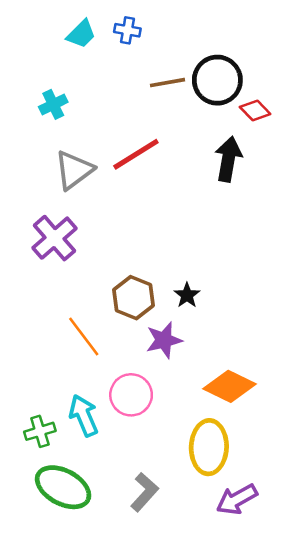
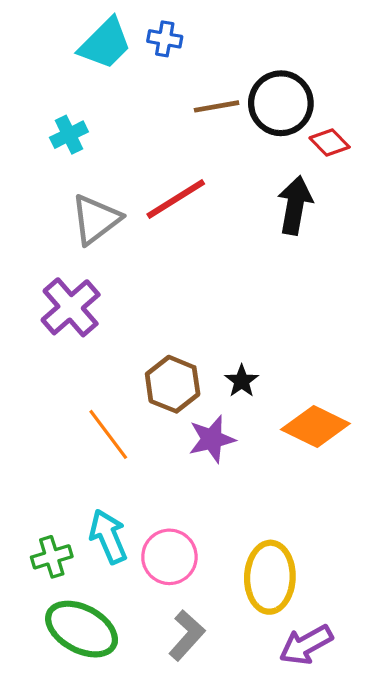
cyan trapezoid: (81, 34) -> (105, 44), size x1.4
orange diamond: (229, 386) -> (315, 427), moved
pink circle: (131, 395) -> (169, 557), moved

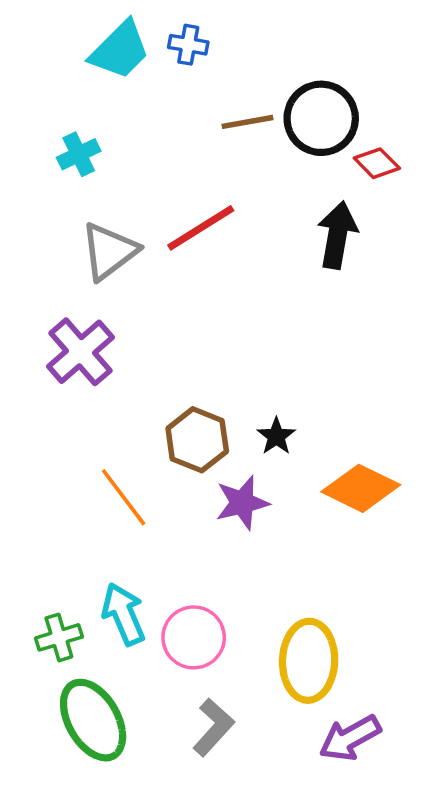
green ellipse: (82, 629) -> (93, 720), turned 32

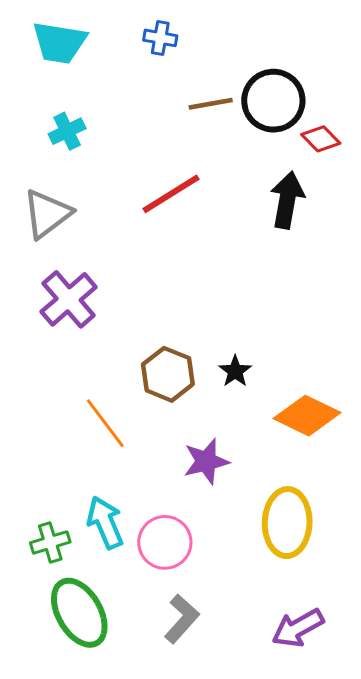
cyan trapezoid: (120, 50) -> (59, 43), moved, turned 54
gray triangle: (109, 251) -> (47, 214), moved
purple star: (242, 503) -> (206, 461), moved
yellow ellipse: (309, 661) -> (287, 523), moved

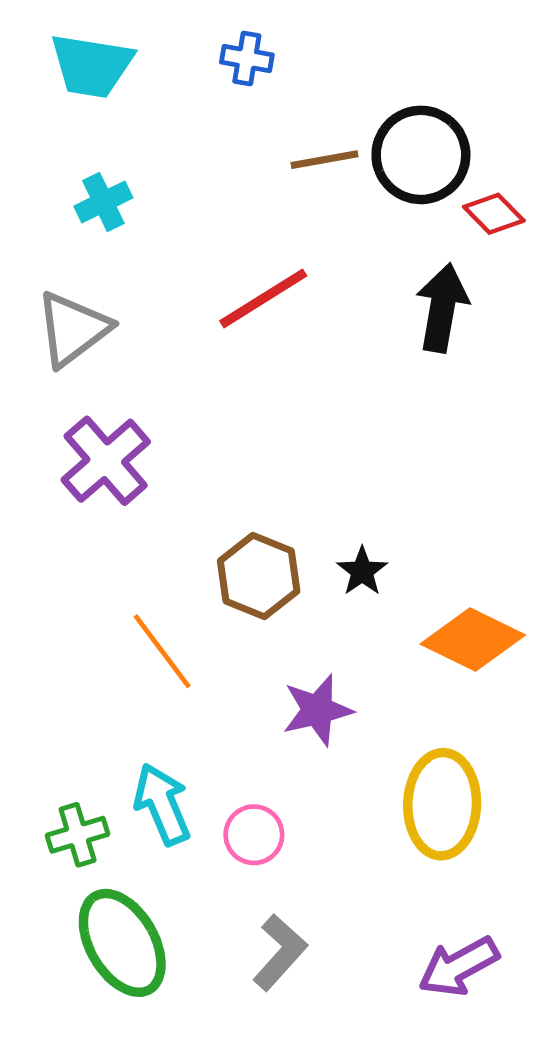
pink circle: (165, 542) -> (254, 835), size x0.7

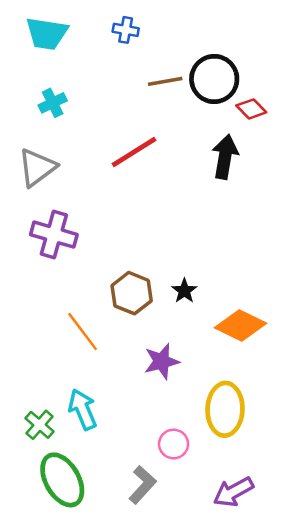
purple cross: (106, 461) -> (54, 235), turned -33
green cross: (78, 835) -> (39, 425), turned -32
pink circle: (254, 835) -> (174, 444), moved

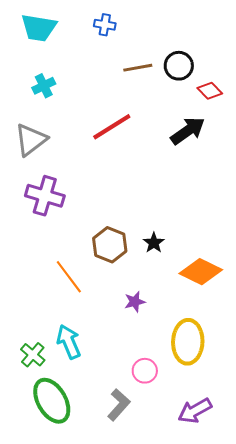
black circle: (214, 79) -> (179, 66), size x0.7
black arrow: (225, 157) -> (188, 131), turned 45
purple star: (162, 361) -> (135, 302), size x0.7

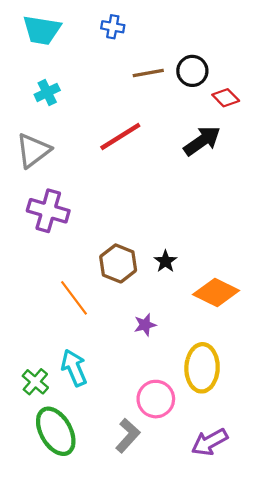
pink circle: (145, 371) -> (156, 399), size x1.4

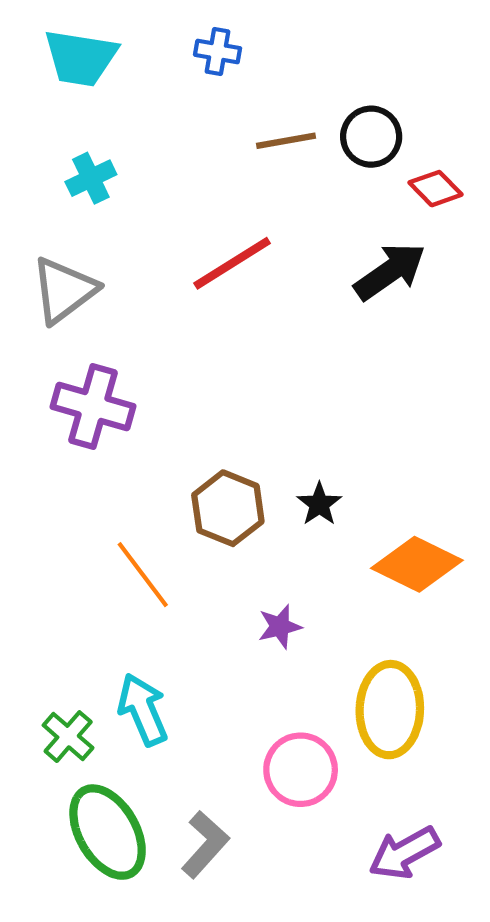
gray L-shape: (128, 436) -> (205, 844), moved

